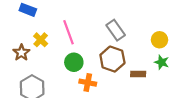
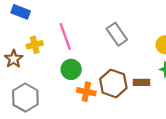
yellow cross: (41, 40) -> (35, 45), turned 32
brown hexagon: (112, 59) -> (113, 83), moved

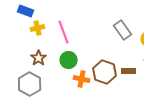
gray rectangle: (117, 34) -> (123, 30), moved
yellow cross: (35, 45) -> (38, 28), moved
brown star: (14, 59) -> (39, 58), moved

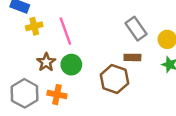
brown star: (39, 58) -> (46, 62), moved
brown rectangle: (129, 71) -> (132, 57), moved
orange cross: (82, 79) -> (57, 95), moved

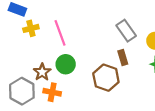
brown rectangle: (132, 57) -> (123, 58), turned 72
brown star: (46, 62) -> (42, 72), moved

